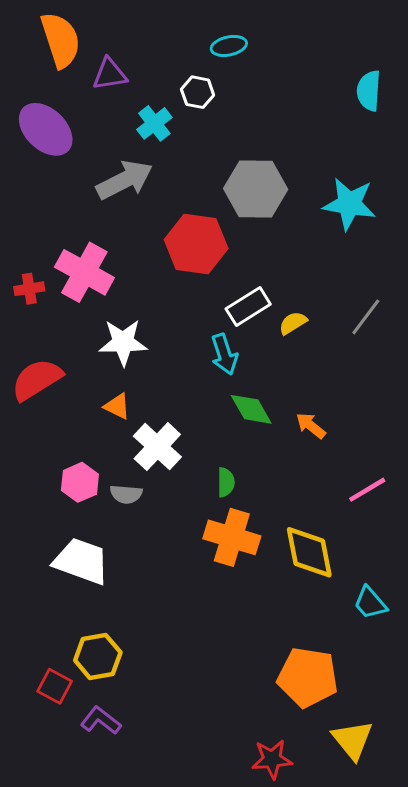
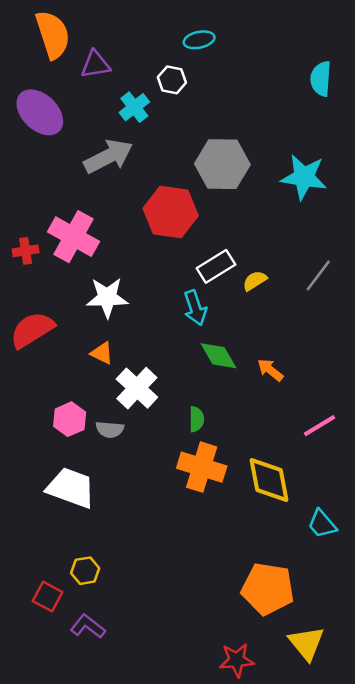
yellow hexagon: (98, 656) -> (85, 571), size x0.7

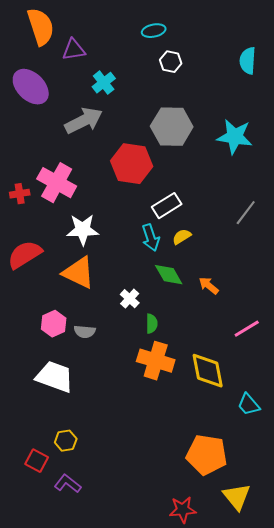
white hexagon: (172, 80) -> (171, 62), moved
yellow semicircle: (255, 281) -> (182, 237), moved
orange triangle: (102, 353) -> (79, 273), size x1.8
white cross: (137, 388) -> (130, 299), moved, size x0.6

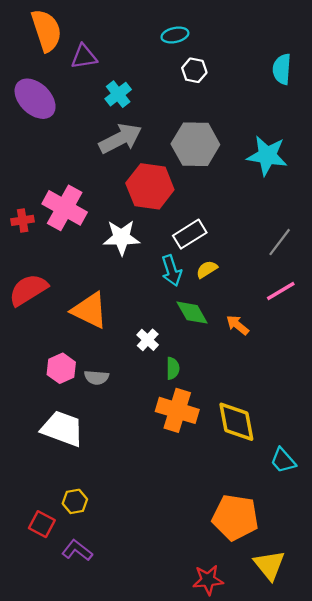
gray arrow: (84, 121) -> (120, 139), moved
white star: (83, 230) -> (121, 237), moved
pink line: (247, 329) -> (281, 291), moved

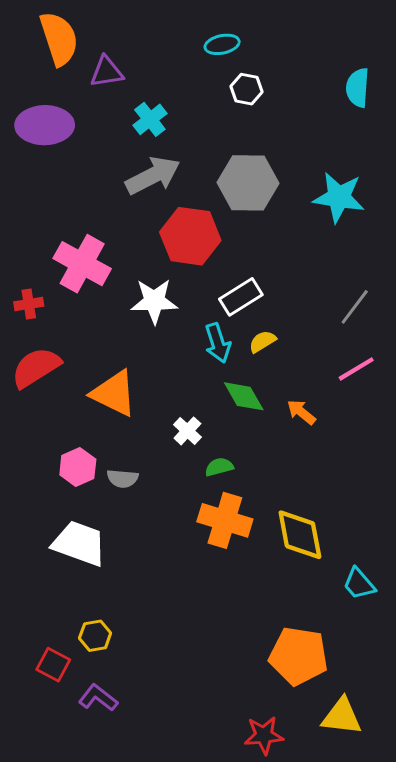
purple ellipse: (35, 99) -> (45, 125), turned -45
red cross: (23, 220) -> (29, 304), moved
green semicircle: (173, 368) -> (219, 467), turned -105
yellow triangle: (269, 565) -> (342, 716), turned -44

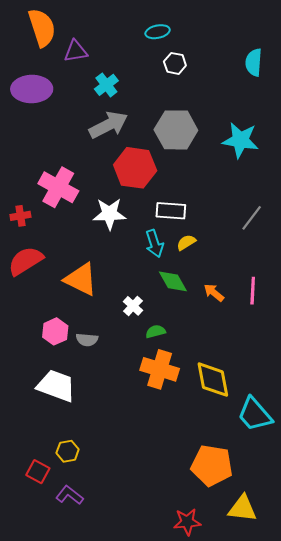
white rectangle: (241, 297) -> (171, 211), turned 36
pink line: (356, 369) -> (253, 291), moved, turned -56
cyan trapezoid: (359, 584) -> (255, 414), size x1.5

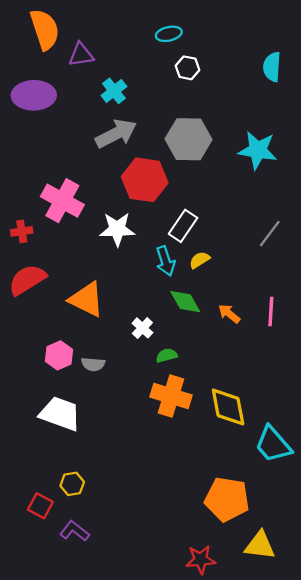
white rectangle: (171, 211) -> (183, 226), turned -60

